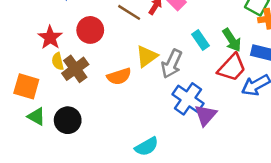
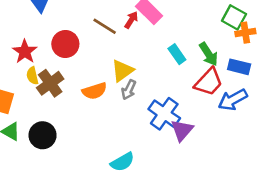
gray arrow: (172, 64) -> (129, 90), moved, size x0.7

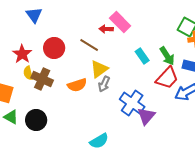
red arrow: (131, 20) -> (106, 29), turned -120
brown line: (105, 26) -> (89, 45), moved
brown cross: (50, 83) -> (42, 79), turned -30

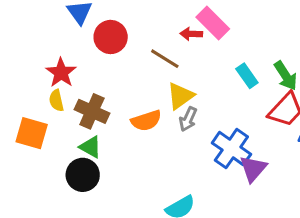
red circle: (54, 48) -> (111, 37), moved
yellow semicircle: (28, 73) -> (56, 101), moved
green triangle: (11, 117) -> (90, 147), moved

